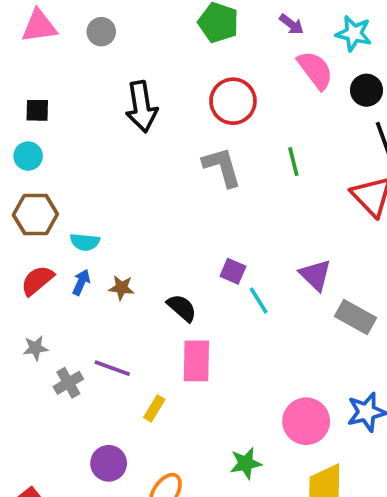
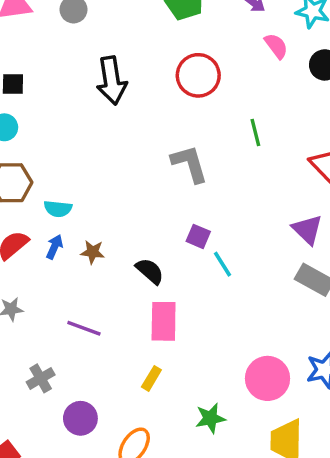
pink semicircle: (315, 70) -> (276, 46), size x0.7
gray L-shape: (222, 167) -> (190, 164), moved
purple triangle: (315, 275) -> (307, 230), moved
gray cross: (68, 383) -> (41, 378), moved
yellow rectangle: (154, 408) -> (151, 378), moved

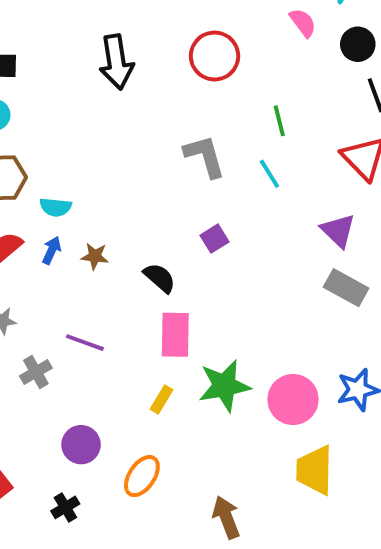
purple square: (198, 236) -> (215, 239), turned 35
cyan line: (222, 264) -> (269, 174), moved
gray cross: (41, 378) -> (36, 372), moved
green star: (210, 418) -> (224, 386), moved, size x1.5

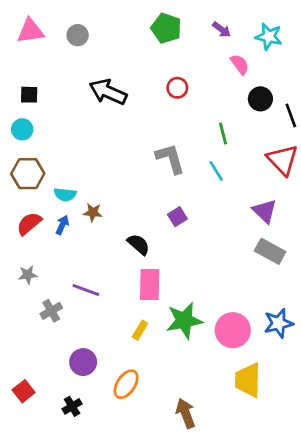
black circle: (358, 44) -> (260, 99), moved
red circle: (215, 56) -> (177, 88), size x0.6
black arrow: (116, 62) -> (108, 92), turned 123
brown star: (95, 256) -> (93, 212), moved

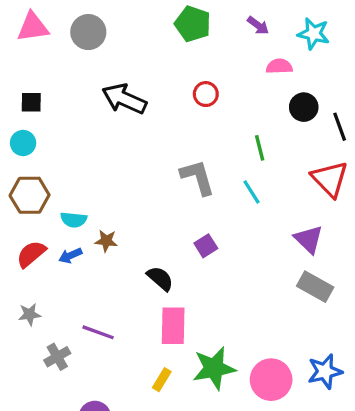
gray circle: (78, 35) -> (88, 32), size x1.4
pink semicircle: (240, 64) -> (279, 66), turned -55
blue arrow: (62, 225) -> (70, 256), turned -138

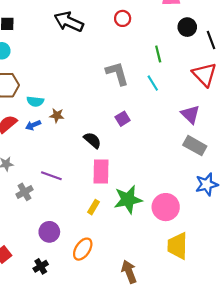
blue star: (325, 371) -> (207, 184), moved

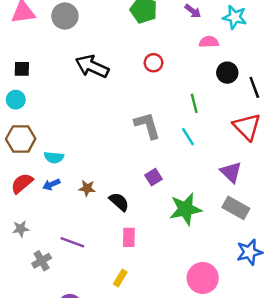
brown star: (57, 115) -> (87, 188), moved
pink rectangle: (101, 171) -> (129, 237), size x0.7
green star: (128, 200) -> (185, 209), moved

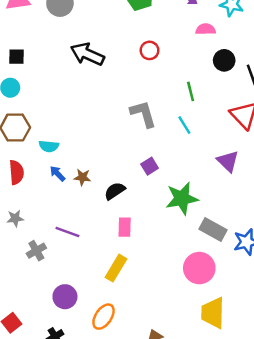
red semicircle: (22, 183) -> (16, 172), turned 125
blue arrow: (51, 184) -> (57, 174), moved, turned 70
black semicircle: (119, 202) -> (115, 191), turned -75
gray rectangle: (236, 208) -> (213, 230), moved
yellow rectangle: (120, 278) -> (116, 268), size x1.5

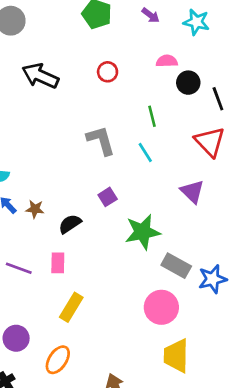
pink semicircle: (206, 29) -> (167, 61), moved
pink rectangle: (125, 227) -> (58, 263), moved

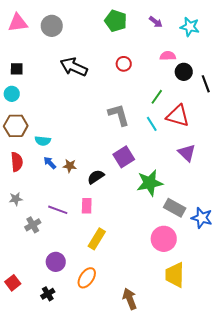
green line: (152, 116) -> (157, 97), turned 49
red triangle: (210, 142) -> (178, 116), moved, turned -30
purple square: (108, 197) -> (124, 157), size x1.5
blue star: (213, 279) -> (202, 218), turned 30

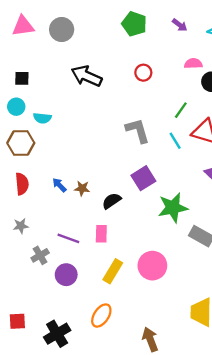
cyan semicircle: (43, 141) -> (42, 118), moved
pink circle: (164, 239) -> (152, 266), moved
purple circle: (56, 262) -> (66, 275), moved
red square: (13, 283) -> (17, 321), turned 35
black cross: (48, 294) -> (57, 334), size x1.6

